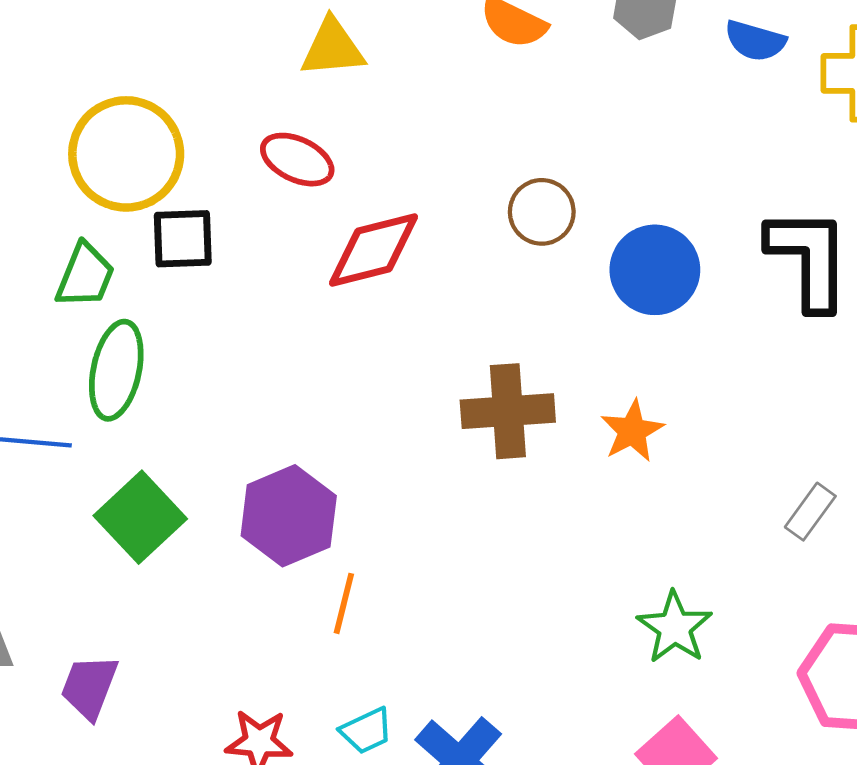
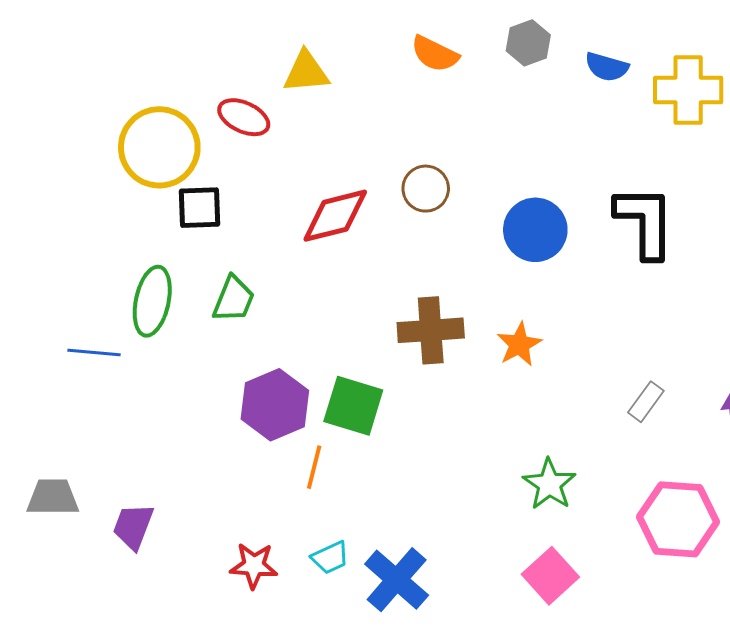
red ellipse: (297, 160) -> (244, 117), moved
brown circle: (542, 212) -> (426, 189), moved
green trapezoid: (85, 275) -> (234, 299), moved
green square: (140, 517) -> (353, 406), moved, turned -30

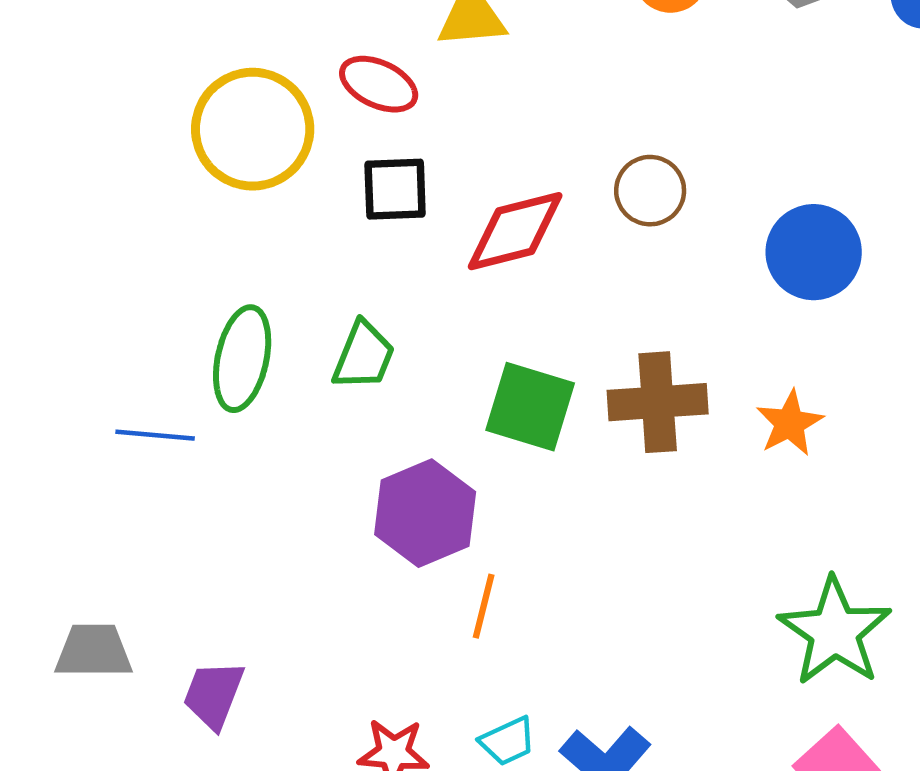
black square: (199, 208) -> (395, 189), moved
green square: (353, 406) -> (530, 407), moved
green star: (549, 484) -> (835, 632), size x1.4

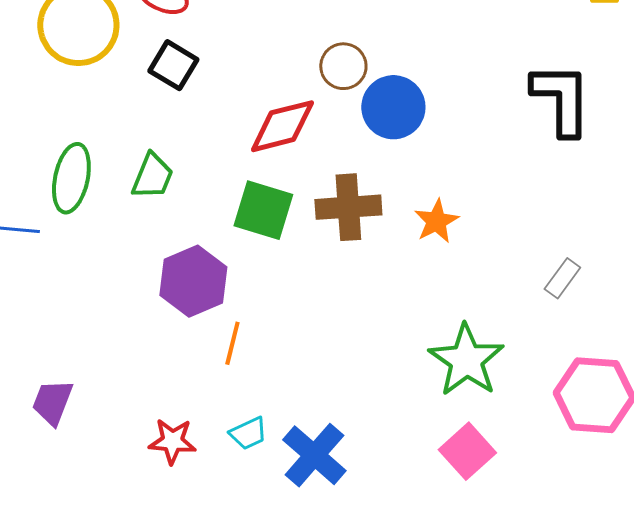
black square: (395, 189) -> (173, 65), turned 33
red diamond: (515, 231) -> (282, 126), moved
blue circle: (814, 252) -> (393, 107), moved

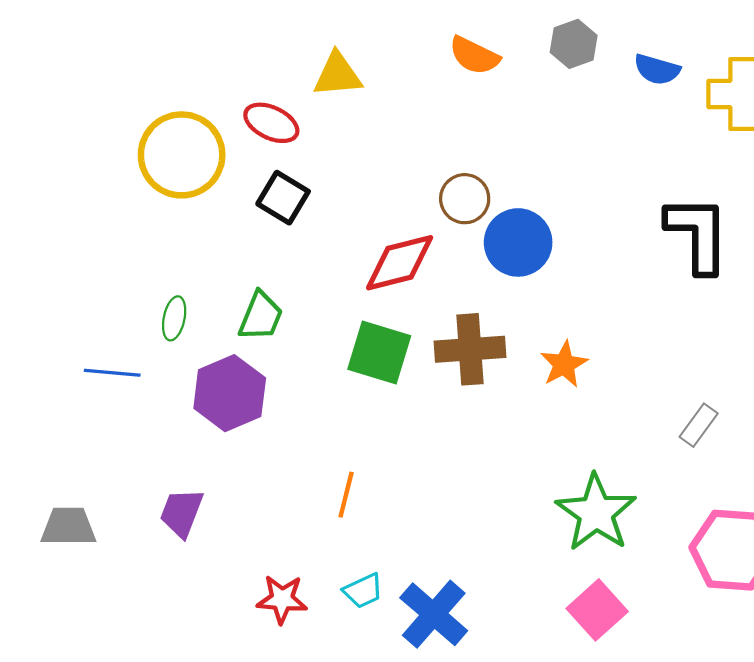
green ellipse: (71, 178) -> (174, 318), size x0.6
purple hexagon: (193, 281) -> (230, 393), moved
purple trapezoid: (52, 402) -> (182, 513), moved

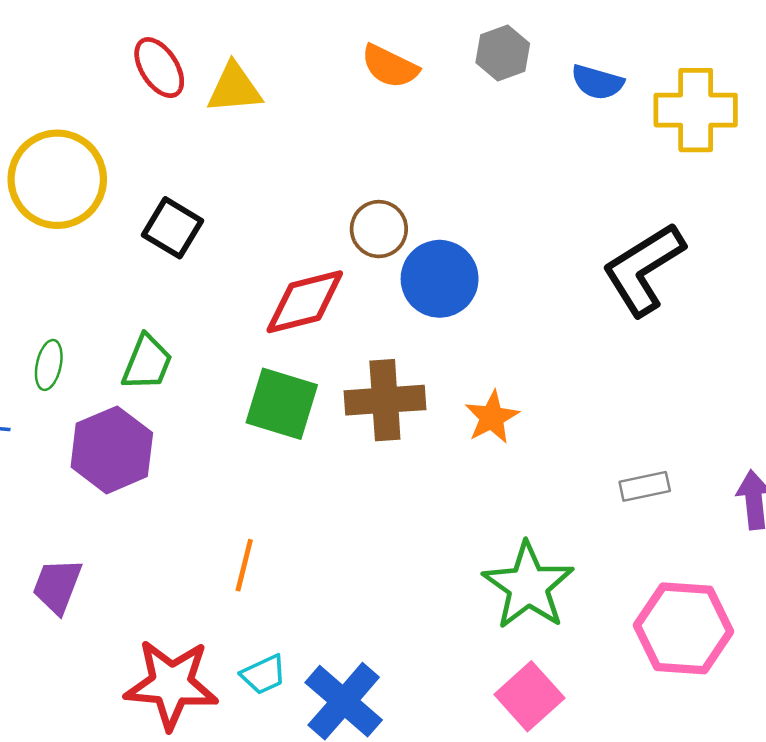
red ellipse: (271, 123) -> (159, 68), moved, turned 32
black L-shape: (698, 234) -> (643, 269), turned -122
gray rectangle: (699, 425) -> (645, 486), turned 42
red star: (282, 599) -> (171, 684), size x1.6

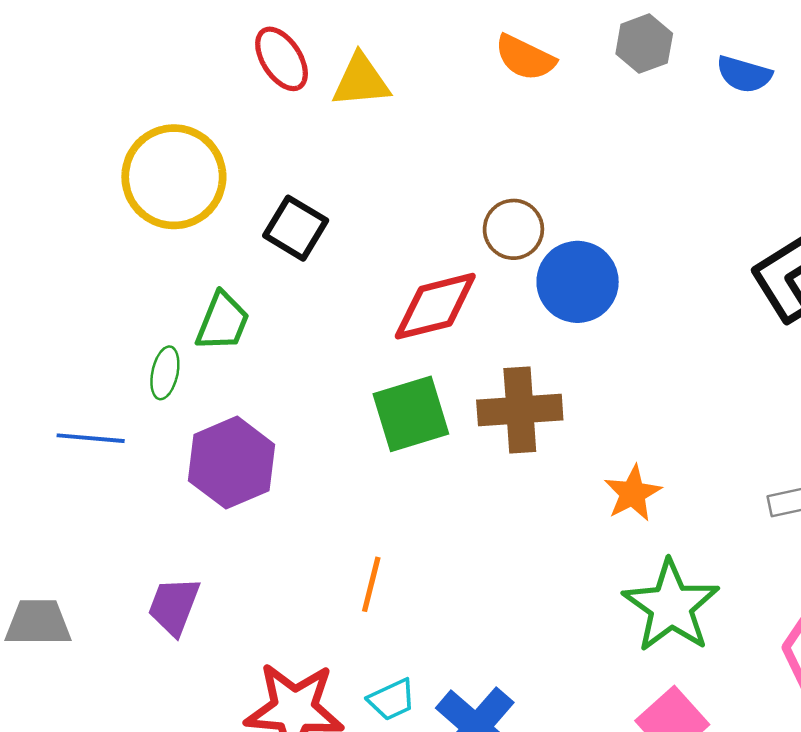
green trapezoid: (147, 363) -> (223, 322), moved
green square: (282, 404) -> (411, 414), turned -34
orange star: (492, 417) -> (633, 493), moved

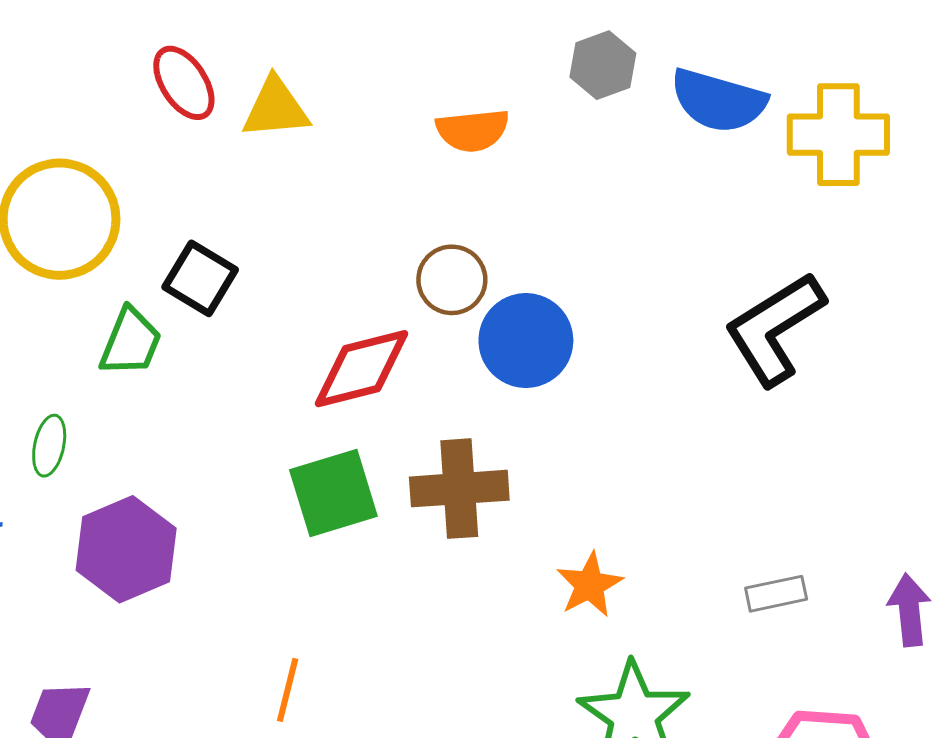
orange semicircle: (525, 58) -> (473, 130), moved, turned -32
blue semicircle: (744, 74) -> (718, 101), size x1.5
green trapezoid: (223, 322) -> (131, 342), moved

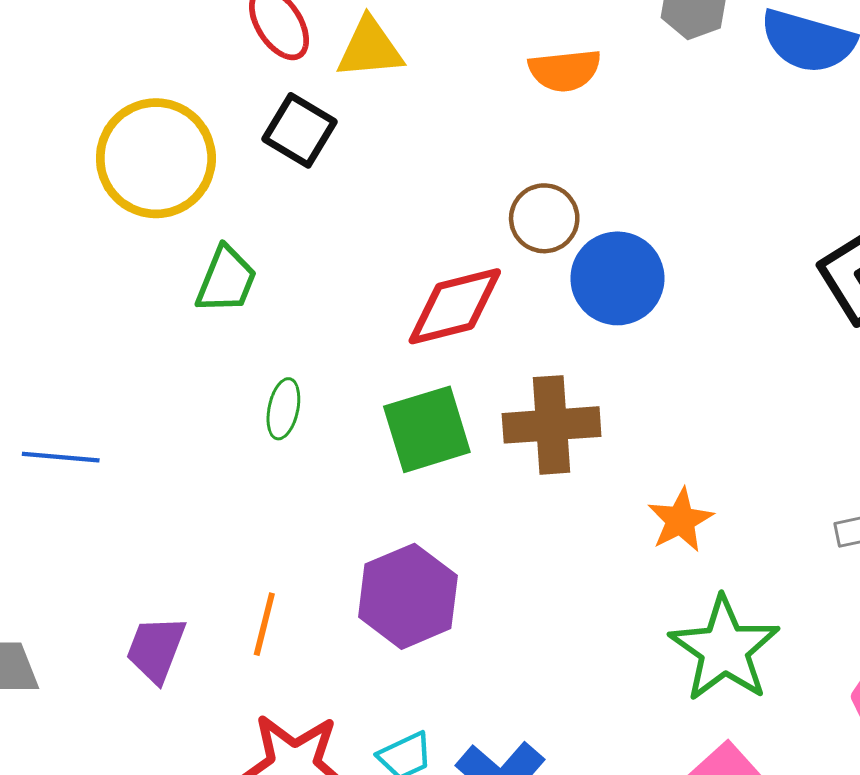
black square: (200, 278) -> (300, 130), moved
green ellipse: (49, 446) -> (283, 409), moved
purple hexagon: (126, 549) -> (408, 596), moved
orange line: (288, 690) -> (264, 624), moved

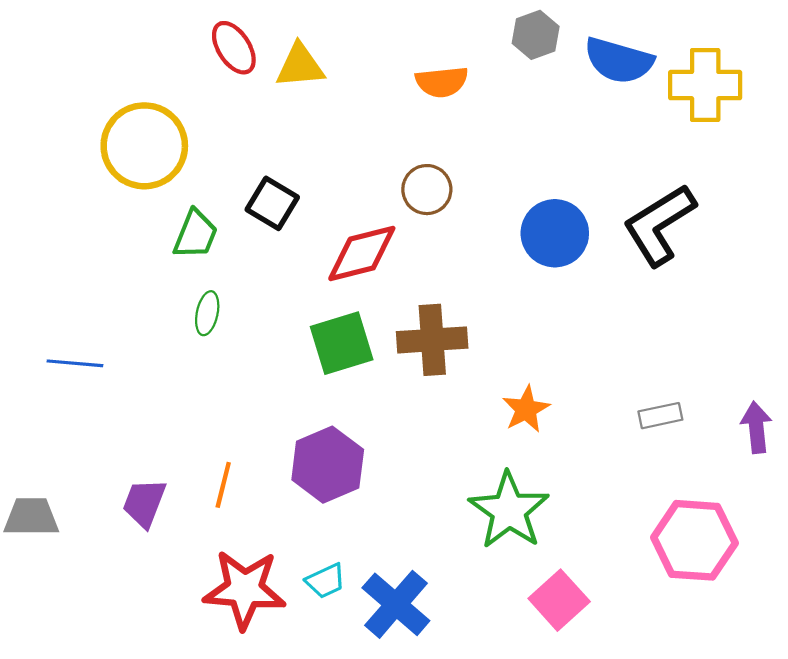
black square: (300, 130) -> (272, 203), moved
blue circle: (617, 278) -> (555, 233), moved
green ellipse: (283, 409) -> (207, 313), moved
green star: (724, 649) -> (509, 510), moved

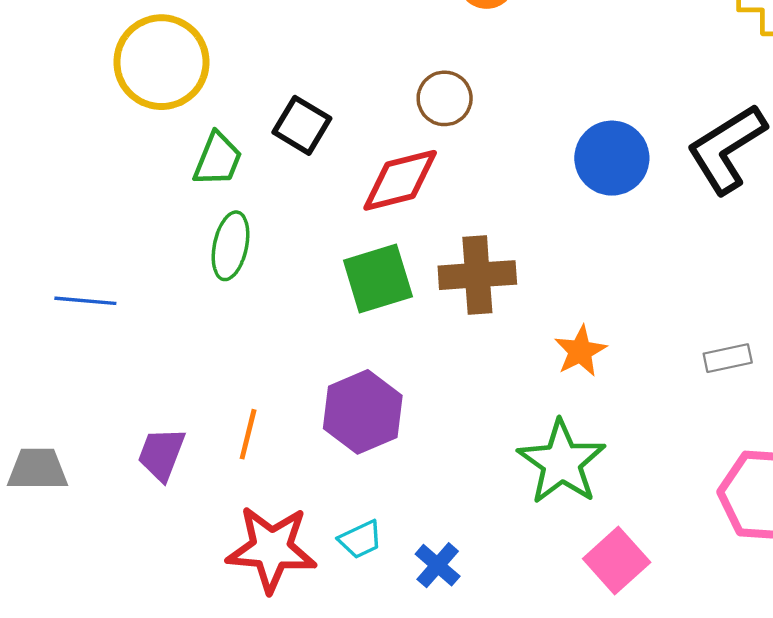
brown circle: (427, 190) -> (445, 98), moved
green ellipse: (207, 313) -> (230, 246), size x1.4
blue cross: (396, 604) -> (438, 565), size x0.6

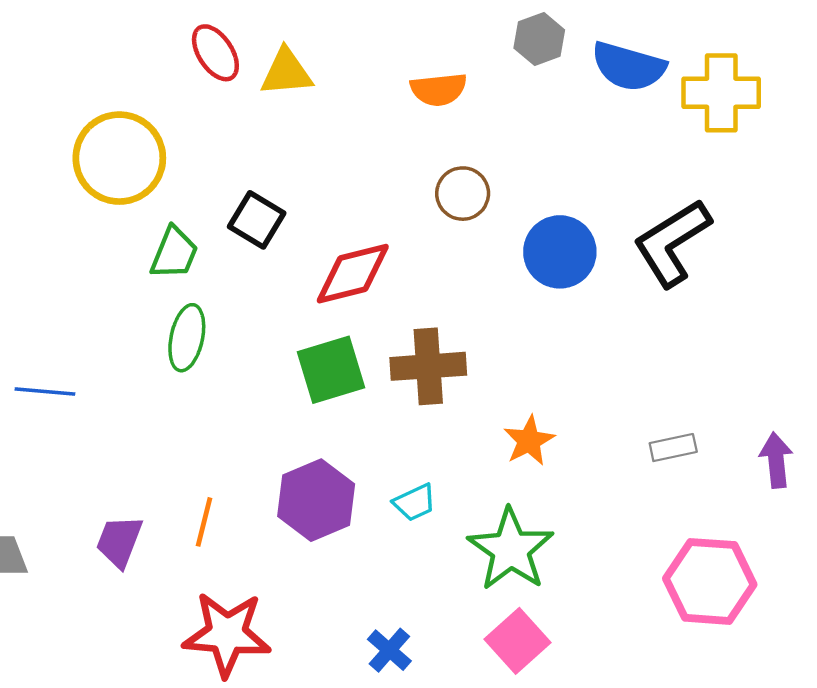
brown circle: (445, 98) -> (463, 194), moved
cyan trapezoid: (360, 539) -> (415, 502), moved
pink square: (617, 561) -> (518, 641), moved

